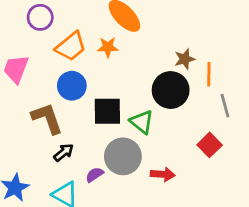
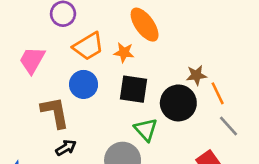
orange line: (209, 74) -> (218, 93), turned -35
gray line: (225, 106) -> (229, 126), turned -35
black square: (107, 111) -> (134, 89), moved

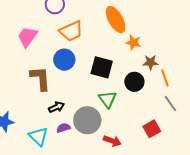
orange star: (124, 52) -> (133, 42), moved
black circle: (178, 103) -> (134, 82), size x0.7
black arrow: (66, 148) -> (56, 107), moved

